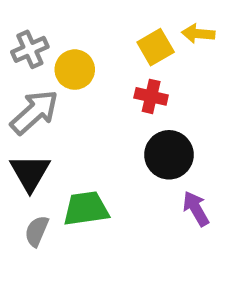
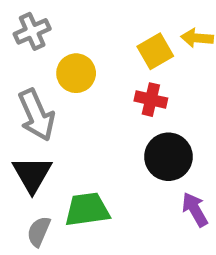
gray cross: (30, 49) -> (32, 31), moved
gray arrow: (34, 112) -> (37, 115), turned 108

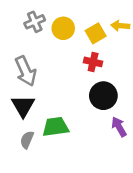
gray cross: (32, 31) -> (35, 22), moved
yellow circle: (76, 73) -> (63, 28), moved

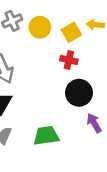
green trapezoid: (55, 127) -> (46, 136), moved

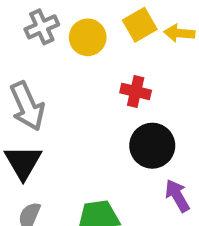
yellow square: (71, 32) -> (140, 25), moved

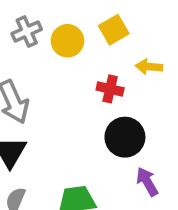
yellow arrow: (179, 33) -> (149, 67), moved

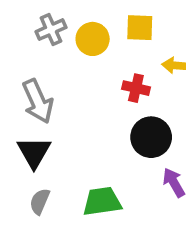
yellow square: (114, 30) -> (140, 28), turned 32

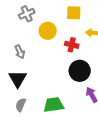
yellow circle: (93, 39) -> (48, 31), moved
gray arrow: (38, 101) -> (20, 52), size x0.6

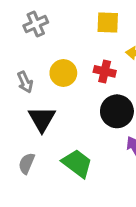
yellow circle: (48, 31) -> (63, 73), moved
black triangle: (18, 79) -> (42, 119), moved
green trapezoid: (54, 105) -> (77, 163), turned 45

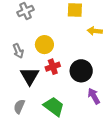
red cross: (105, 71) -> (53, 67), moved, turned -32

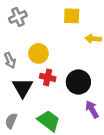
red cross: (53, 67) -> (48, 77), turned 32

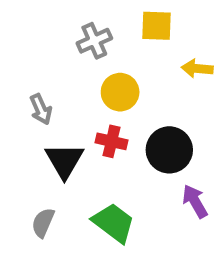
gray cross: (18, 17) -> (94, 41), moved
yellow circle: (38, 53) -> (120, 92), moved

